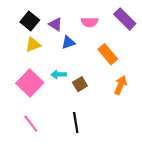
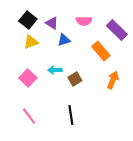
purple rectangle: (125, 19) -> (117, 30), moved
pink square: (30, 83) -> (28, 78), size x0.7

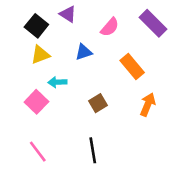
pink semicircle: (84, 21) -> (110, 27), turned -49
purple triangle: (52, 23) -> (68, 14), moved
purple rectangle: (117, 30) -> (153, 23), moved
cyan arrow: (55, 70) -> (57, 82), moved

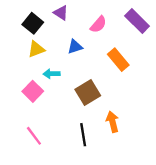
brown square: (98, 103) -> (88, 92), size x1.5
orange arrow: (148, 104) -> (112, 122), moved, turned -36

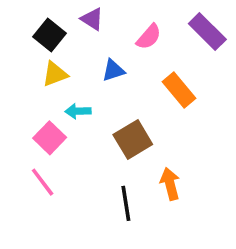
pink line: (34, 136) -> (43, 182), moved

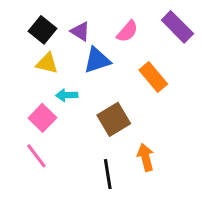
purple triangle: (92, 19) -> (80, 31), moved
blue triangle: (113, 70) -> (97, 60), size x1.4
yellow triangle: (55, 74) -> (47, 63), turned 35

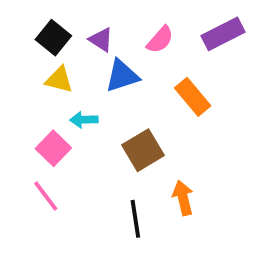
purple rectangle: (177, 27) -> (223, 34), turned -72

